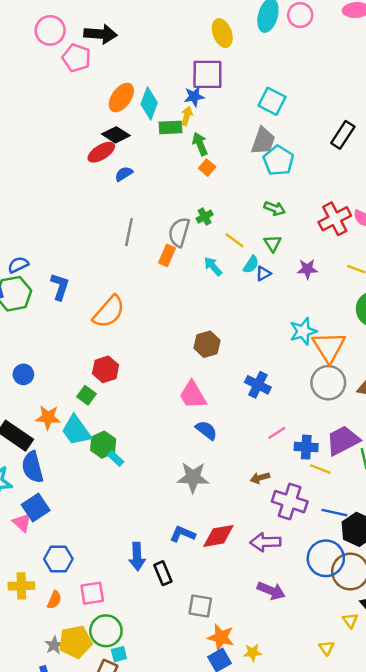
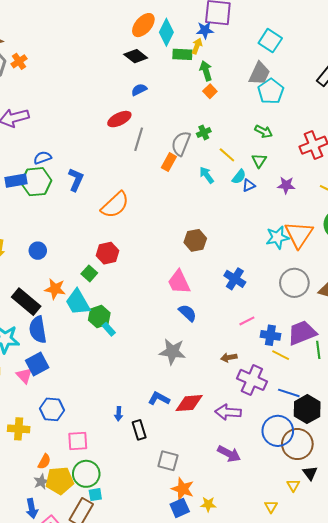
red ellipse: (101, 152) -> (119, 119), moved
orange triangle: (329, 347) -> (299, 234), moved
blue arrow: (137, 556) -> (119, 414), size x0.6
orange semicircle: (54, 600) -> (44, 462), moved

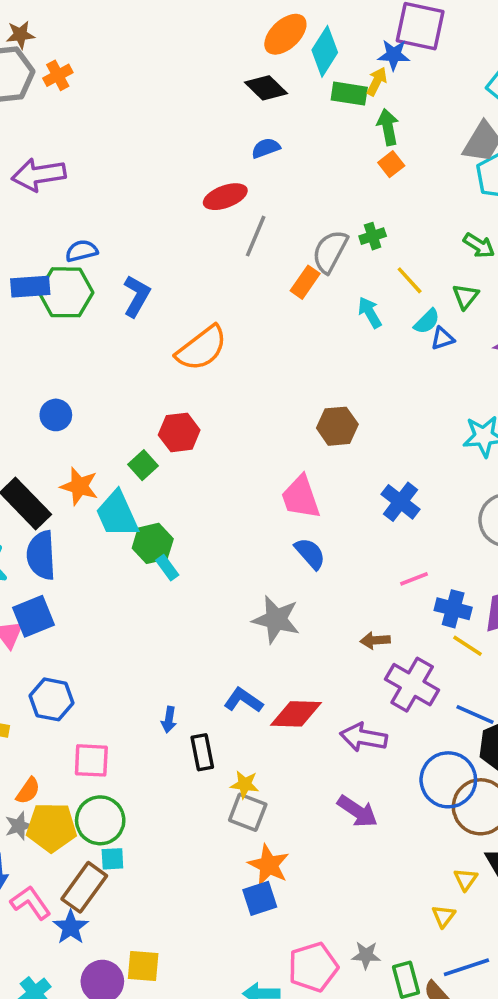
yellow star: (208, 504) -> (245, 784), moved
yellow triangle: (271, 506) -> (443, 916), moved

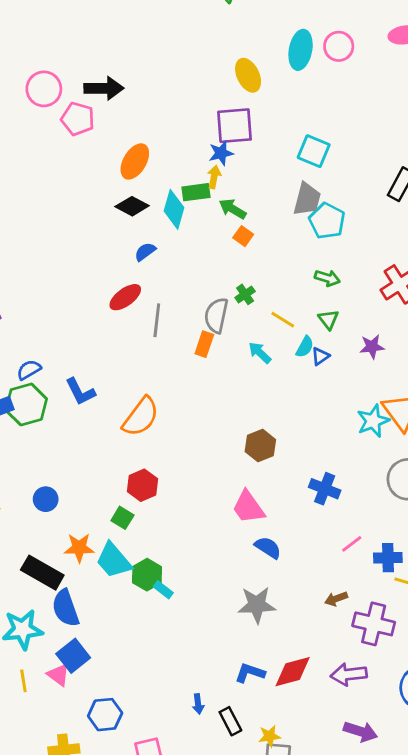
cyan diamond: (325, 51) -> (174, 209), moved
green arrow: (388, 127) -> (233, 209), turned -32
blue L-shape: (137, 296) -> (80, 392), turned 140

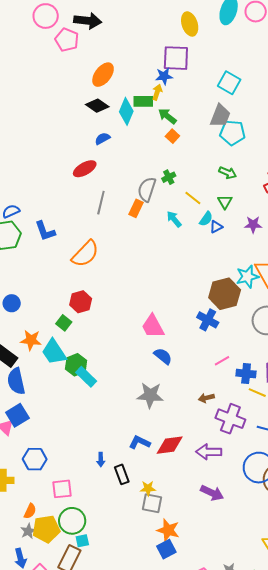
cyan pentagon: (327, 221) -> (232, 133), turned -30
gray line: (157, 320) -> (101, 203), moved
brown hexagon: (260, 446) -> (225, 294), moved, size x1.4
cyan rectangle: (163, 590) -> (86, 377), size x1.5

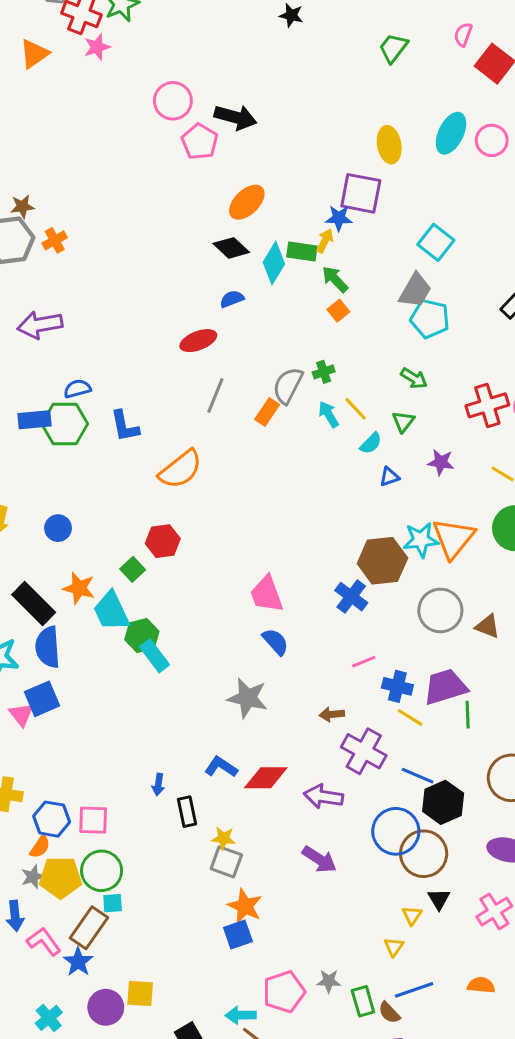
cyan arrow: (174, 219) -> (329, 414), moved
blue triangle: (216, 227) -> (389, 477), moved
blue hexagon: (35, 459) -> (52, 819), moved

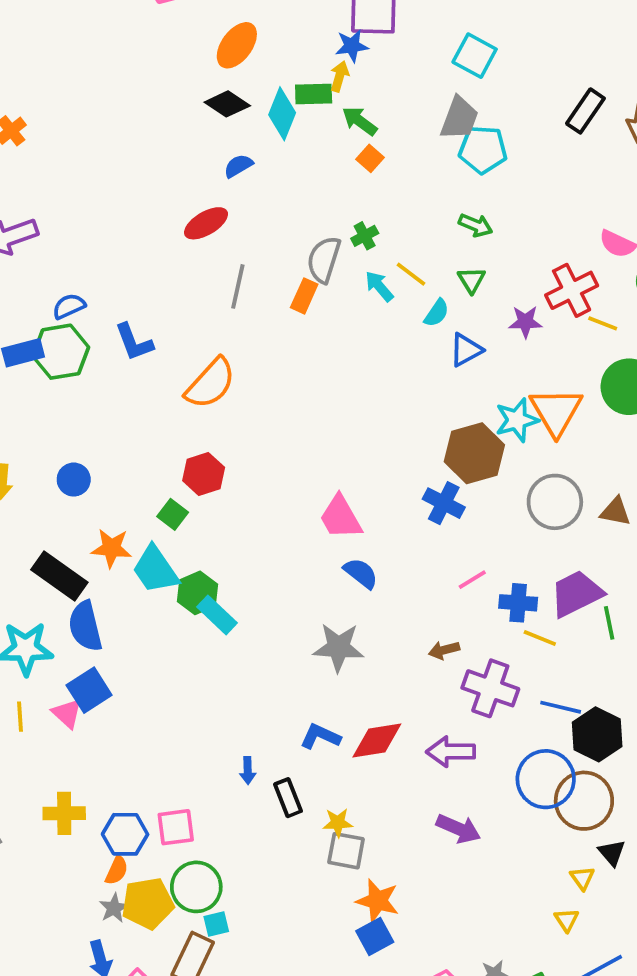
red cross: (487, 405) -> (572, 290), moved
blue triangle: (389, 477) -> (466, 350), size x1.4

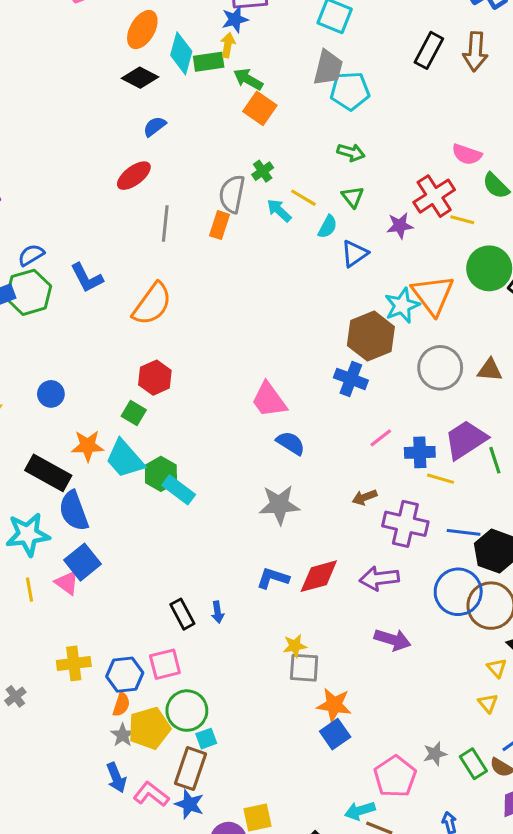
cyan diamond: (282, 114) -> (181, 53), moved
orange square: (370, 158) -> (260, 108), size x1.5
black rectangle: (288, 798) -> (182, 614), moved

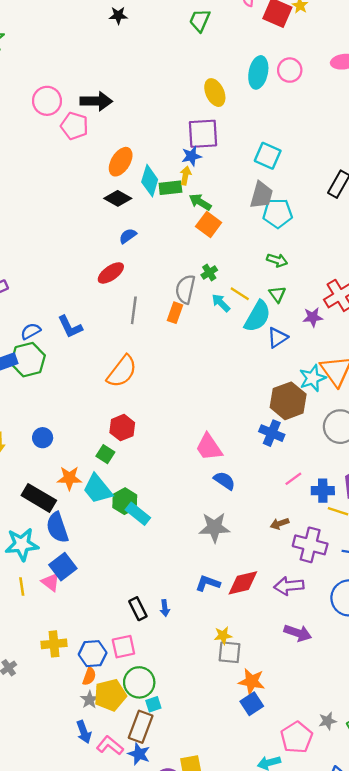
cyan semicircle: (328, 227) -> (258, 316), size x1.8
blue L-shape: (87, 278) -> (70, 327), moved

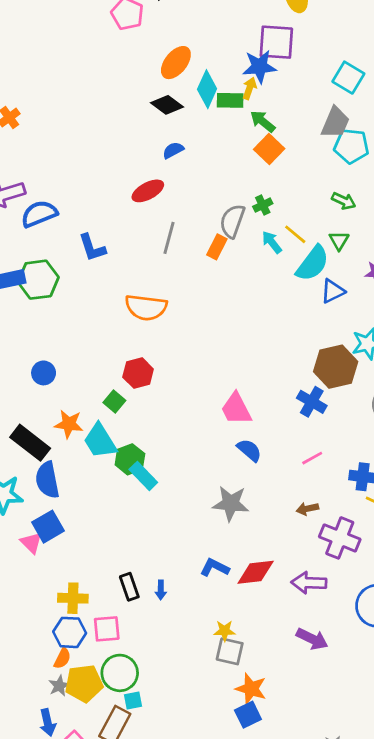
blue star: (191, 156) -> (259, 67), size x1.4
blue semicircle: (31, 331) -> (39, 214), moved, size x1.5
orange semicircle: (122, 371) -> (146, 307), turned 52
pink line: (293, 479) -> (312, 458), moved
yellow cross: (54, 644) -> (73, 598), moved

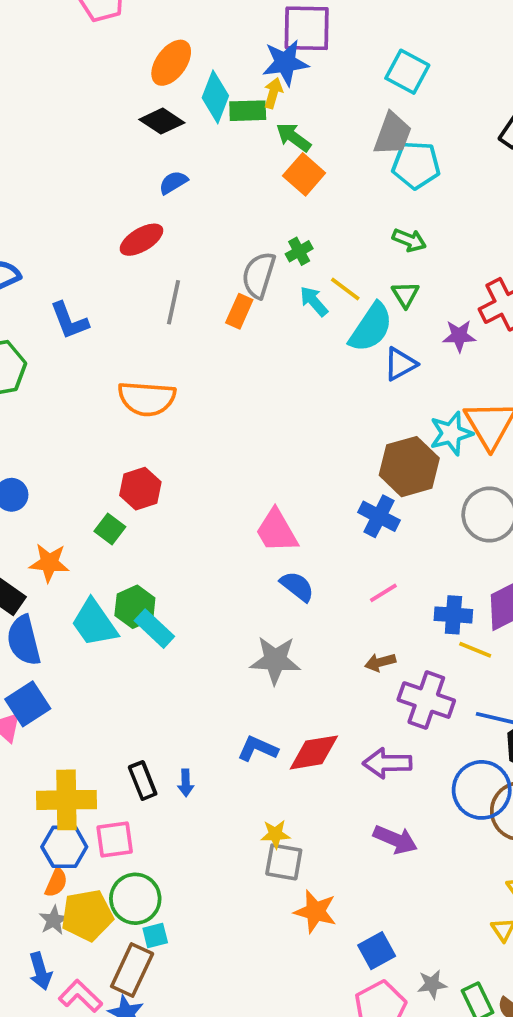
cyan trapezoid: (100, 441) -> (94, 623), moved
yellow cross: (73, 598) -> (66, 800), size x1.4
blue square: (248, 715) -> (377, 951), moved

